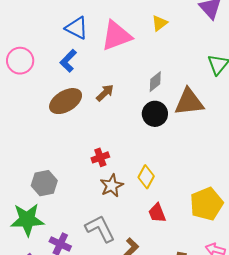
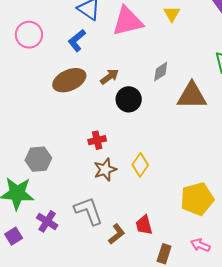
yellow triangle: (159, 23) -> (172, 14), turned -30
black circle: (155, 114) -> (129, 99), moved
red trapezoid: (157, 213) -> (144, 225), moved

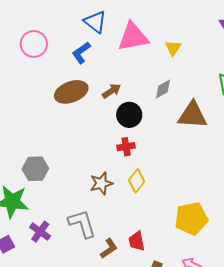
yellow triangle: (172, 14) -> (173, 48), moved
red cross: (97, 140) -> (126, 147), moved

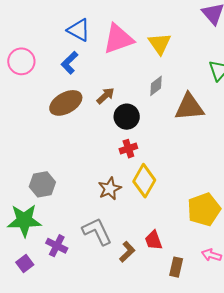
yellow triangle: (173, 48) -> (160, 44), size x1.4
yellow diamond: (137, 181) -> (144, 181), size x1.4

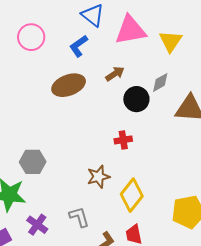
brown arrow: (105, 96) -> (115, 74), moved
black circle: (127, 117) -> (136, 99), moved
yellow diamond: (144, 181) -> (132, 195), moved
gray L-shape: (97, 231) -> (79, 217), size x0.7

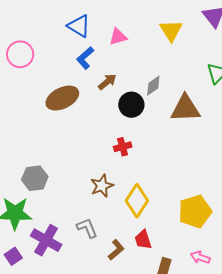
pink triangle: (130, 30) -> (118, 37), size x0.6
yellow triangle: (170, 41) -> (171, 30), moved
blue L-shape: (79, 46) -> (85, 58), moved
purple cross: (37, 225) -> (46, 240), size x1.4

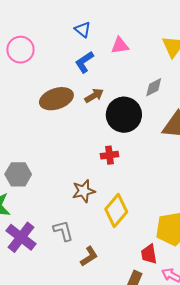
blue triangle: (79, 26) -> (83, 30), size x0.7
brown arrow: (107, 82) -> (94, 96), moved
gray diamond: (153, 86) -> (154, 87), moved
black circle: (131, 105) -> (124, 115), size x1.4
red trapezoid: (143, 240) -> (149, 254), moved

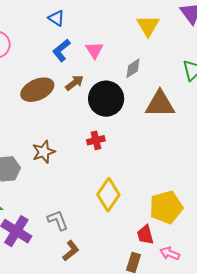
pink triangle: (120, 46) -> (94, 50), moved, turned -48
brown star: (84, 191) -> (44, 152), moved
brown L-shape: (89, 256) -> (71, 251), moved

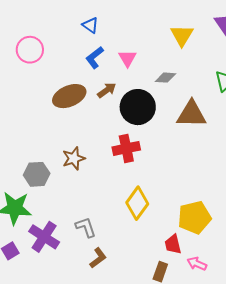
gray diamond: (133, 68) -> (165, 78), turned 35
red cross: (96, 140) -> (126, 148), size x1.5

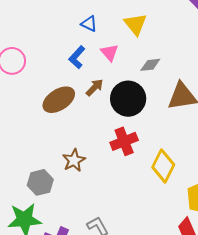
blue triangle: (90, 25) -> (89, 24), moved
yellow triangle: (182, 35) -> (135, 24), moved
yellow diamond: (137, 203) -> (163, 166), moved

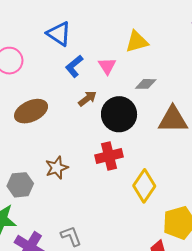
blue triangle: (89, 24) -> (59, 34), moved, size x1.5
yellow triangle: (135, 24) -> (137, 42), turned 45
brown ellipse: (59, 100) -> (31, 111), moved

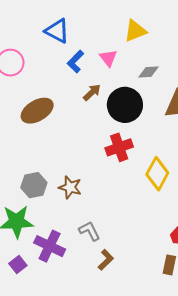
brown star: (57, 168) -> (70, 187), moved, turned -30

